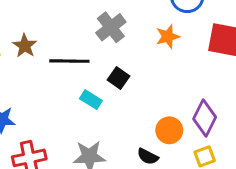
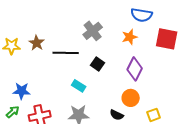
cyan rectangle: (91, 100) -> (79, 86), moved
purple diamond: (205, 118) -> (135, 69), moved

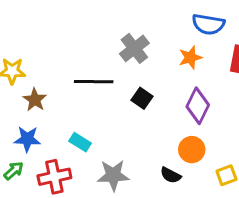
brown star: (37, 43) -> (35, 100), moved
cyan rectangle: (79, 86) -> (80, 142), moved

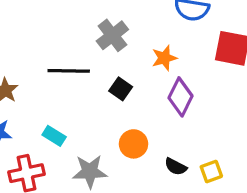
orange star: (190, 57) -> (164, 58), moved
orange circle: (192, 150) -> (134, 144), moved
black semicircle: (171, 175) -> (176, 167), moved

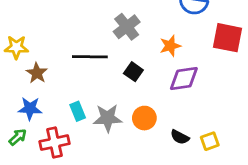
purple diamond: (181, 97) -> (184, 79), turned 56
cyan rectangle: (54, 136) -> (78, 111), turned 36
gray star: (90, 172) -> (108, 118), moved

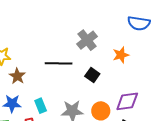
purple diamond: (184, 79) -> (127, 101), moved
cyan rectangle: (78, 111) -> (41, 106), moved

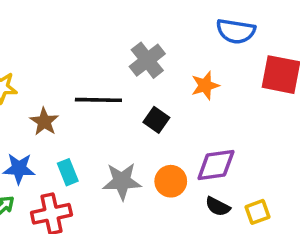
brown star: (17, 76) -> (44, 122), moved

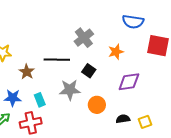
purple diamond: (216, 165) -> (129, 82), moved
gray star: (122, 181) -> (70, 90), moved
black semicircle: (218, 207) -> (123, 119), turned 144

